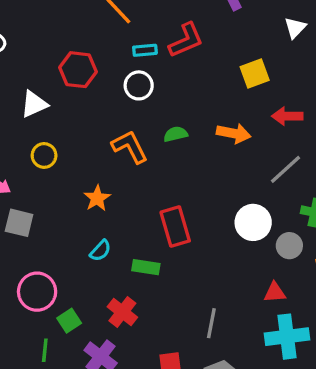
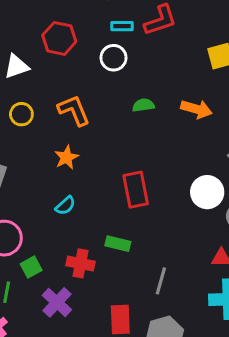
orange L-shape: (130, 147) -> (74, 110), moved
green rectangle: (146, 267) -> (118, 244), moved
red cross: (122, 312) -> (81, 263), turned -32

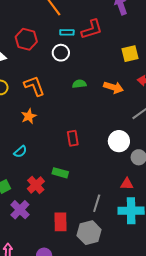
red rectangle: (136, 190) -> (73, 138), size x0.7
cyan semicircle: (65, 206) -> (20, 152), moved
red cross: (81, 263) -> (36, 185), turned 36
gray line: (161, 281) -> (97, 203), moved

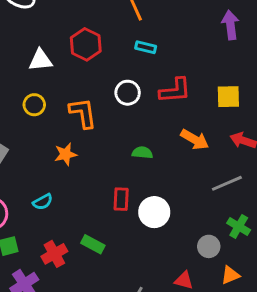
red L-shape: (92, 29) -> (175, 91), moved
white circle: (61, 53) -> (128, 93), moved
green semicircle: (79, 84) -> (142, 153), moved
white circle: (119, 141) -> (154, 212), moved

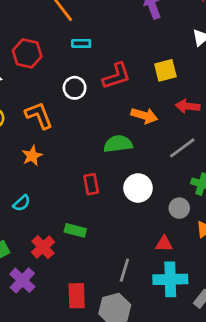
green semicircle: (142, 153) -> (118, 144), moved, size x1.5
white circle: (154, 212) -> (138, 188), moved

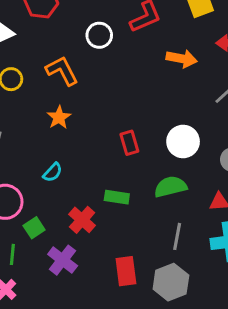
green semicircle: (118, 144) -> (171, 187), moved

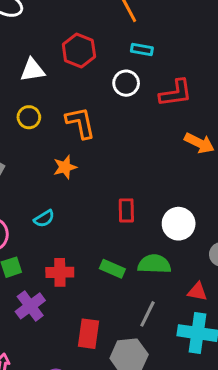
white circle: (99, 35) -> (126, 83), moved
green rectangle: (117, 197) -> (112, 269), moved
red cross: (82, 220) -> (60, 272), turned 32

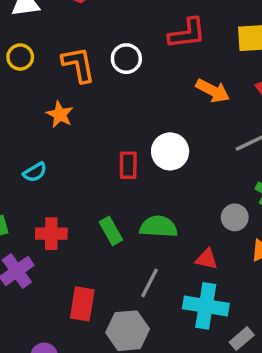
white circle: (126, 83) -> (126, 59), moved
orange star: (65, 167) -> (60, 114), turned -30
white circle: (179, 224) -> (170, 151), moved
green rectangle: (112, 269) -> (111, 231), turned 35

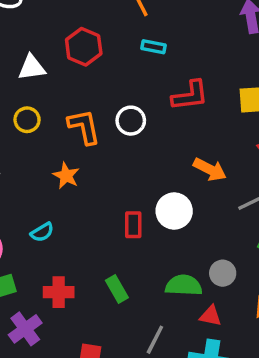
orange arrow: (213, 91) -> (210, 169), moved
gray circle: (235, 217) -> (223, 273), moved
green semicircle: (159, 227) -> (184, 285), moved

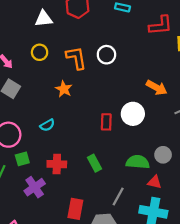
red L-shape: (190, 96) -> (161, 25), moved

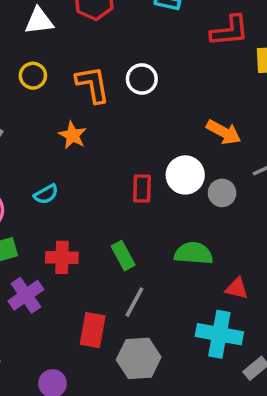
gray circle: (163, 155) -> (222, 193), moved
red triangle: (154, 182) -> (237, 288), moved
gray line: (118, 197) -> (134, 302), moved

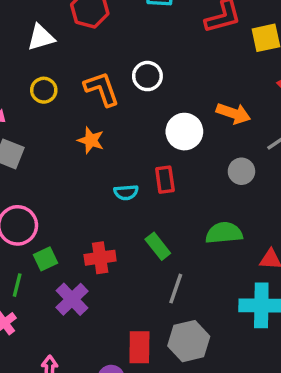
white circle: (185, 175) -> (184, 132), moved
cyan semicircle: (46, 194) -> (126, 192), moved, turned 35
red rectangle: (93, 330) -> (139, 347), moved

